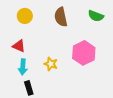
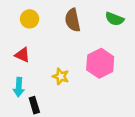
cyan arrow: (23, 67) -> (19, 87), moved

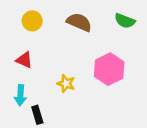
brown semicircle: (73, 20) -> (79, 22), turned 125

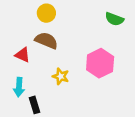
yellow circle: (32, 21) -> (46, 13), moved
brown semicircle: (79, 22) -> (46, 41), moved

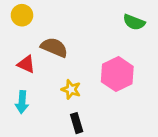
yellow circle: (46, 13) -> (22, 15), moved
black rectangle: (34, 105) -> (77, 123), moved

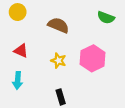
brown semicircle: (54, 47) -> (58, 25), moved
yellow star: (71, 89) -> (58, 61), moved

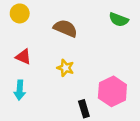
pink hexagon: (93, 58) -> (112, 91), moved
black rectangle: (61, 97) -> (84, 109), moved

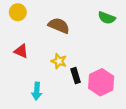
cyan arrow: (20, 90) -> (37, 91), moved
black rectangle: (84, 109) -> (76, 76), moved

